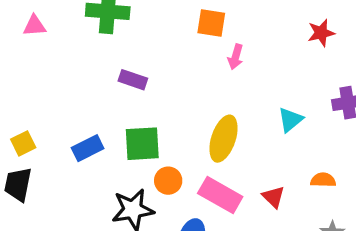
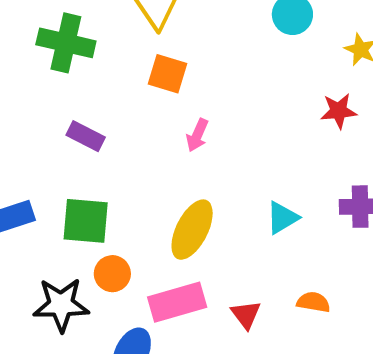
orange square: (211, 23) -> (168, 74), moved
pink arrow: (236, 57) -> (197, 135), moved
pink rectangle: (220, 195) -> (177, 302), turned -54

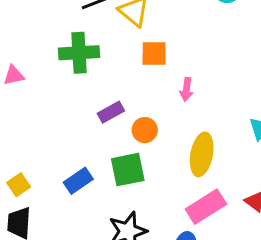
purple rectangle: (86, 136) -> (111, 112), turned -40
orange circle: (112, 274) -> (145, 130), moved

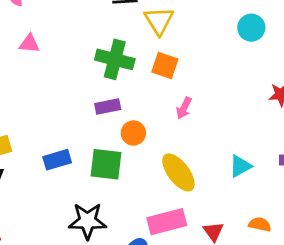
green cross: (79, 53) -> (115, 59), moved
yellow ellipse: (202, 154) -> (178, 172), turned -66

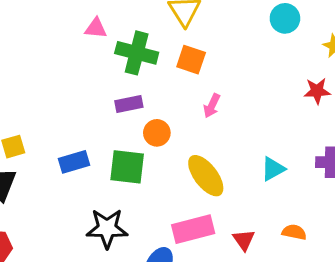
pink triangle: (29, 44) -> (96, 28), moved

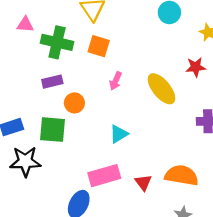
cyan triangle: (273, 169) -> (119, 134), moved
yellow ellipse: (206, 176) -> (161, 89), moved
black star: (107, 228) -> (25, 161), moved
orange semicircle: (294, 232) -> (182, 175), size x1.8

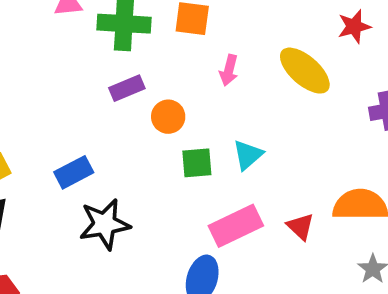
green square: (52, 130) -> (197, 163), moved, size x0.7

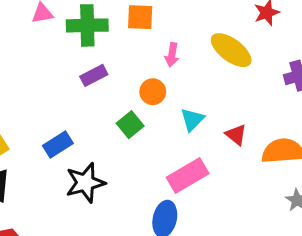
orange circle: (168, 117) -> (153, 92), moved
green square: (197, 163) -> (130, 125), moved, turned -30
red triangle: (301, 227) -> (236, 135), moved

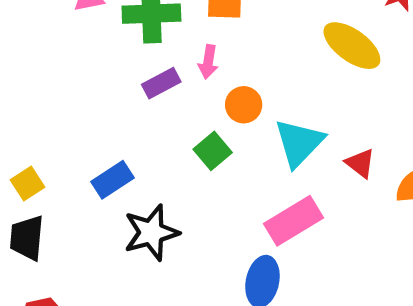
pink arrow: (172, 55) -> (208, 62), moved
cyan triangle: (192, 119) -> (299, 143), size x1.5

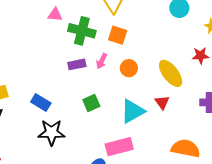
orange circle: (244, 105) -> (129, 68), moved
red triangle: (360, 163) -> (162, 102), moved
blue rectangle: (112, 180) -> (41, 103), turned 48

